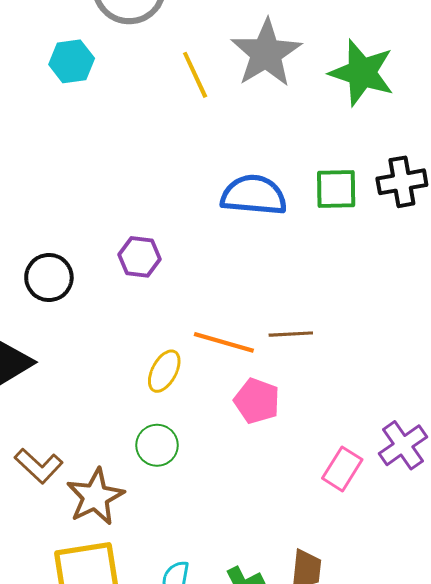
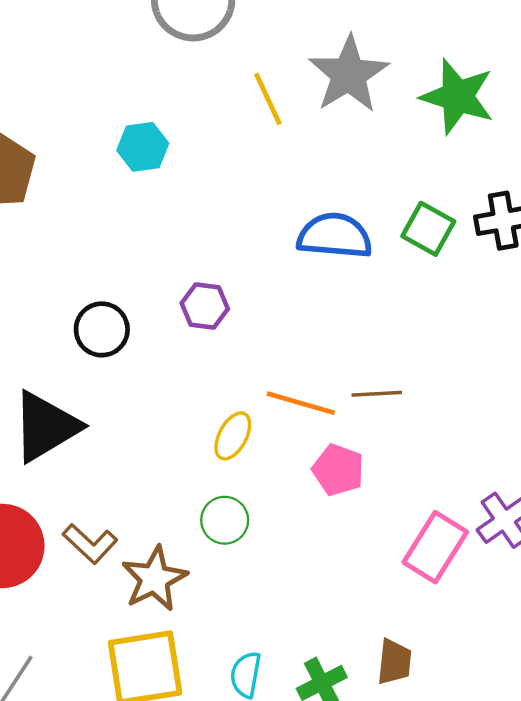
cyan hexagon: (72, 61) -> (143, 147), moved
green square: (336, 189) -> (428, 229), turned 30
pink rectangle: (342, 469) -> (435, 547), size x1.4

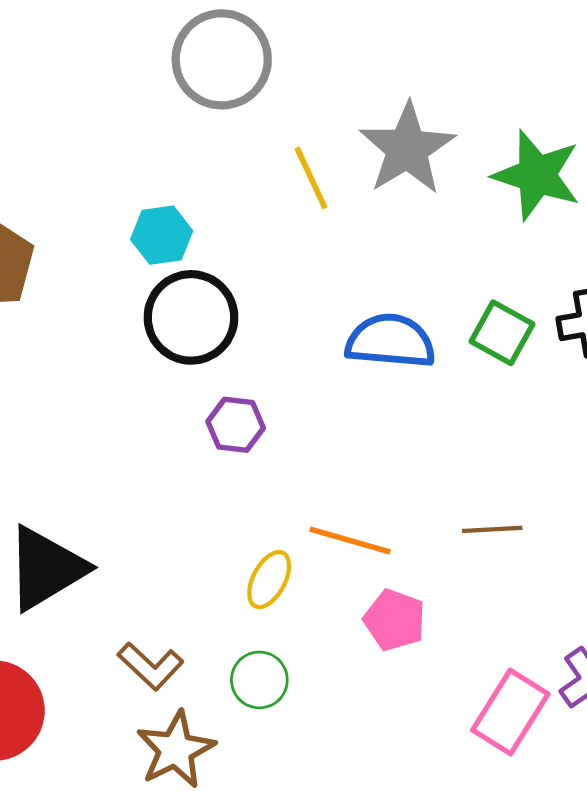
black circle: (102, 329) -> (191, 317), moved, size x1.4
brown line: (377, 394) -> (492, 529), moved
brown L-shape: (90, 544) -> (151, 666), moved

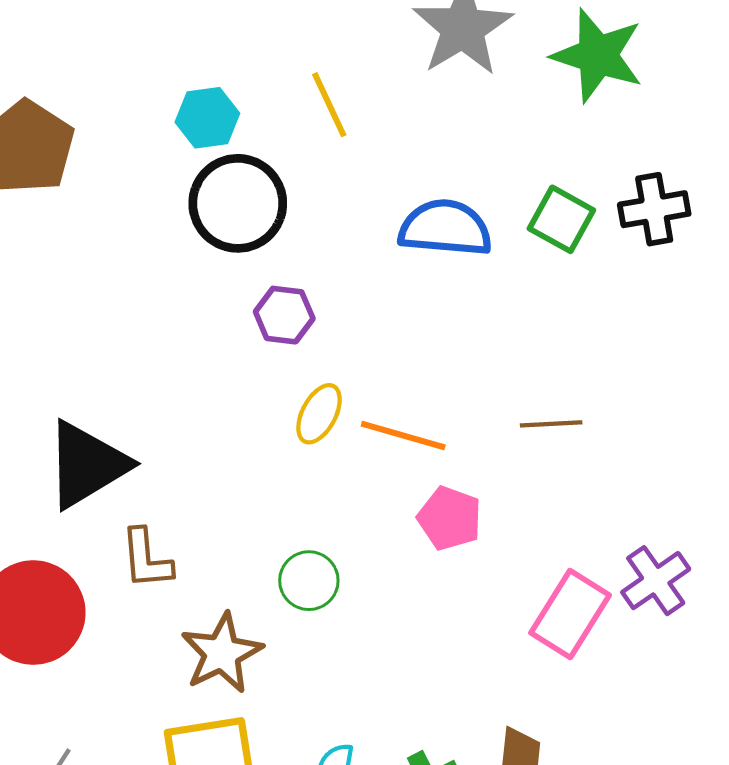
yellow line: (311, 178) -> (329, 105), moved
yellow ellipse: (269, 580) -> (319, 414), moved
brown L-shape: (151, 666) -> (146, 559), moved, turned 42

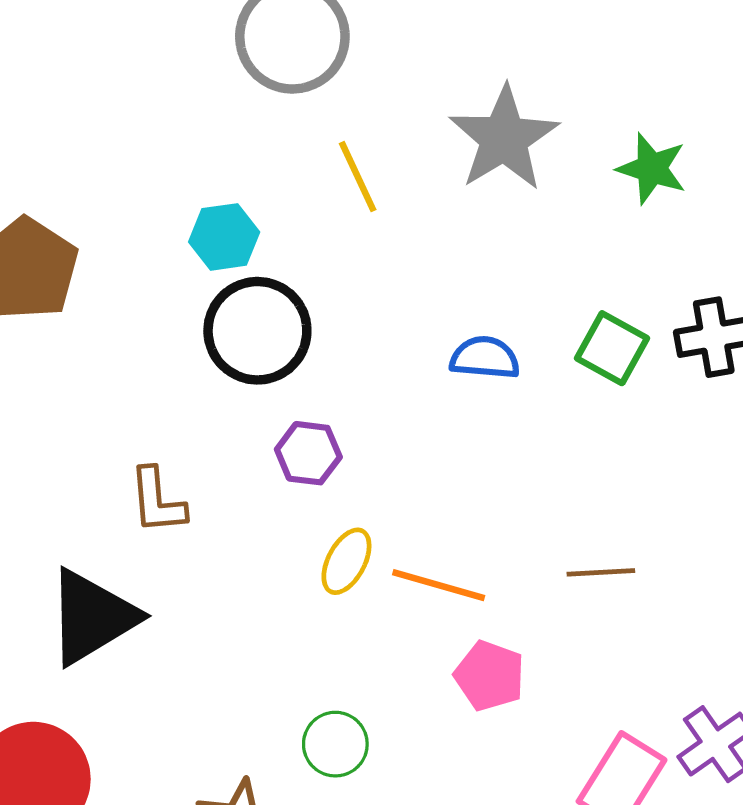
green star: (598, 55) -> (652, 169), size x0.7
yellow line: (329, 105) -> (358, 177), moved
blue semicircle: (445, 228) -> (485, 358), size x0.7
brown L-shape: (146, 559) -> (157, 501), moved

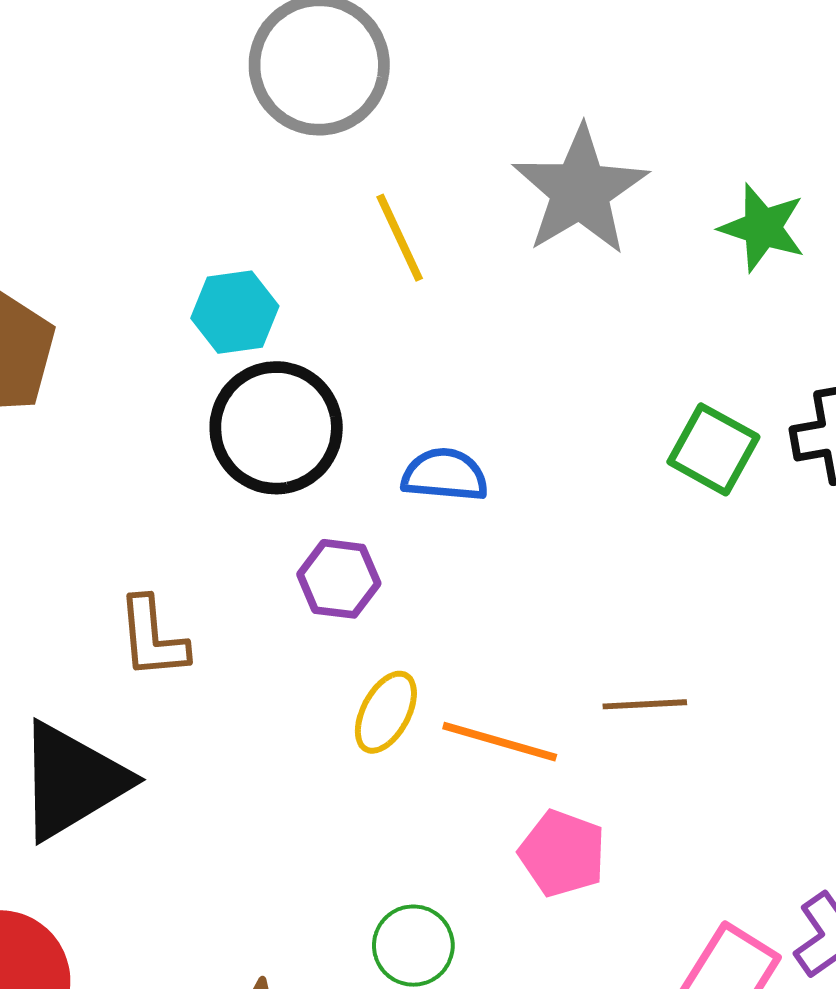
blue semicircle: (485, 358) -> (445, 475), moved
brown line: (601, 572) -> (645, 704), moved
green circle: (335, 744) -> (413, 946), moved

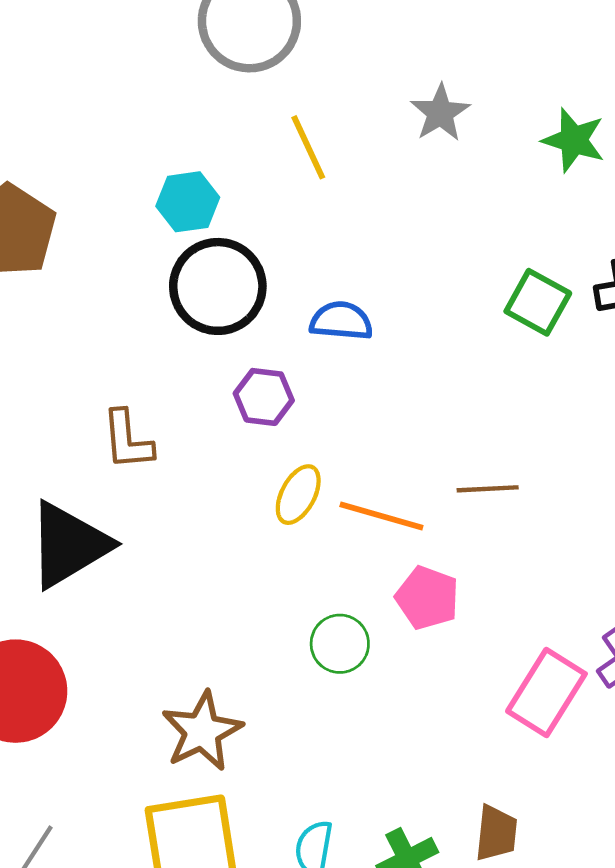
gray star: (580, 191) -> (440, 113), size x0.6
green circle: (413, 946) -> (340, 644), moved

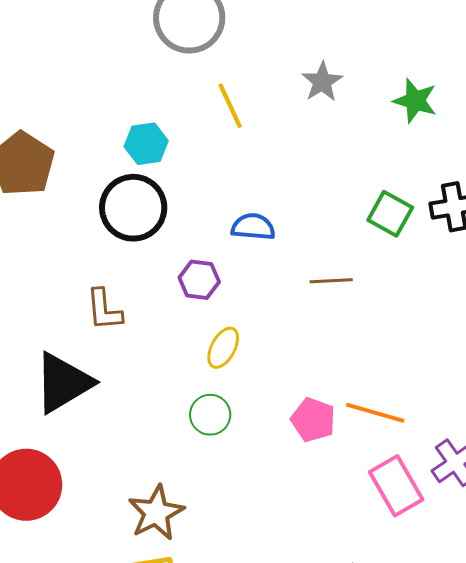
black circle: (218, 286) -> (133, 208), moved
brown line: (488, 489) -> (331, 281), moved
orange line: (381, 516) -> (375, 413), moved
green circle: (340, 644) -> (210, 415), moved
pink rectangle: (546, 693) -> (396, 486), turned -62

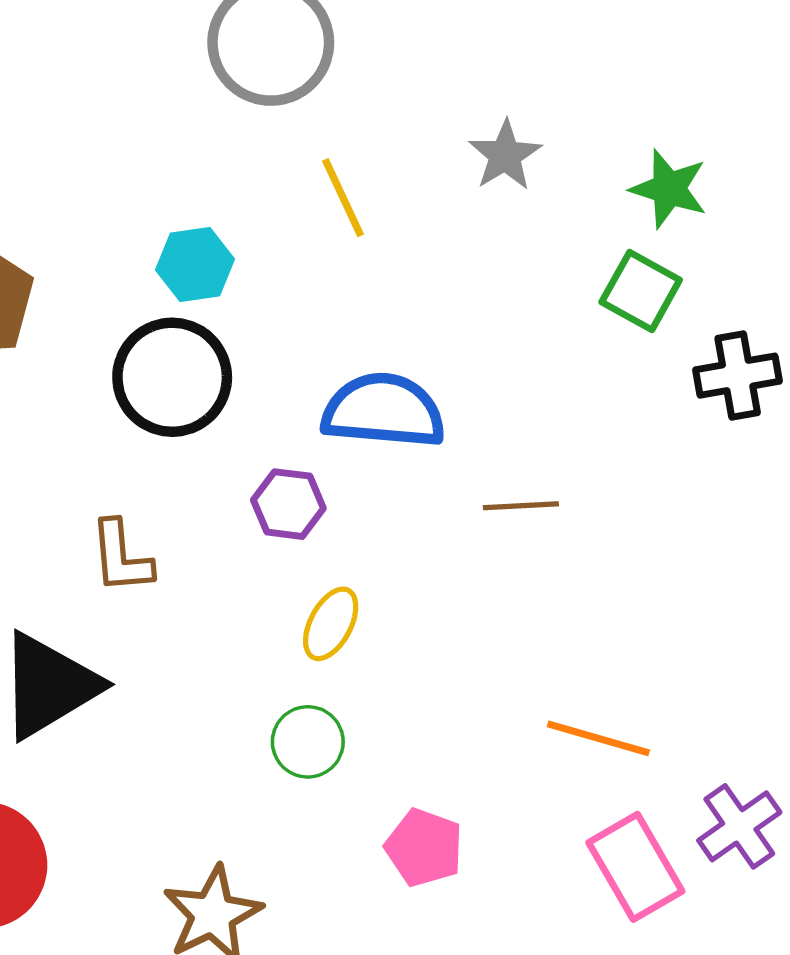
green square: (390, 214) -> (641, 291), moved
blue semicircle: (253, 227) -> (384, 411), size x1.6
pink pentagon: (313, 420) -> (424, 848), moved

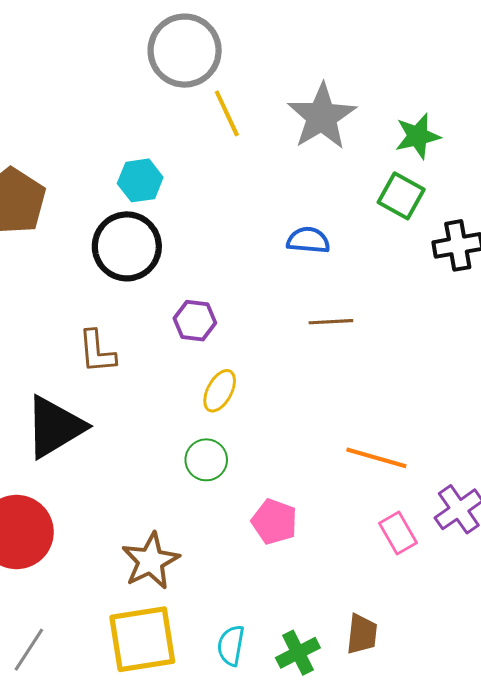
gray star: (505, 155) -> (322, 117), size x1.6
green star: (669, 189) -> (418, 136), turned -30
yellow line: (343, 198) -> (227, 113), moved
blue semicircle: (384, 411) -> (308, 240), moved, size x0.6
pink rectangle: (635, 867) -> (398, 533), size x0.7

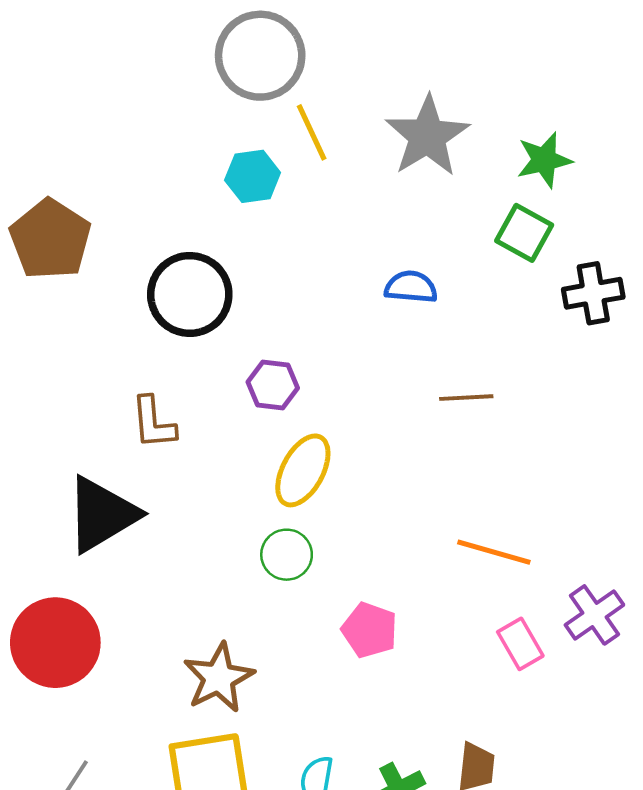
cyan hexagon: (140, 180) -> (253, 176), moved
brown line: (331, 322) -> (466, 398), moved
yellow ellipse: (220, 391) -> (303, 470), size x1.4

